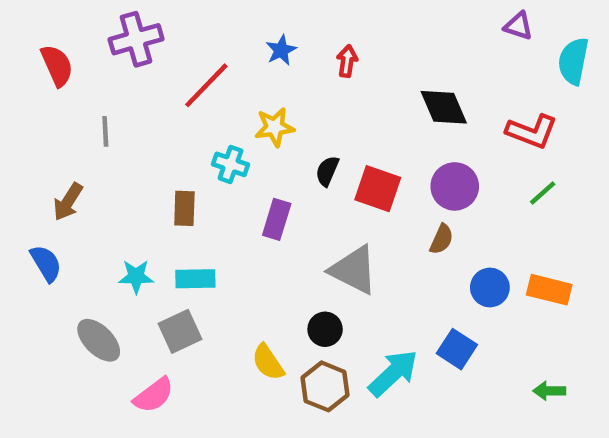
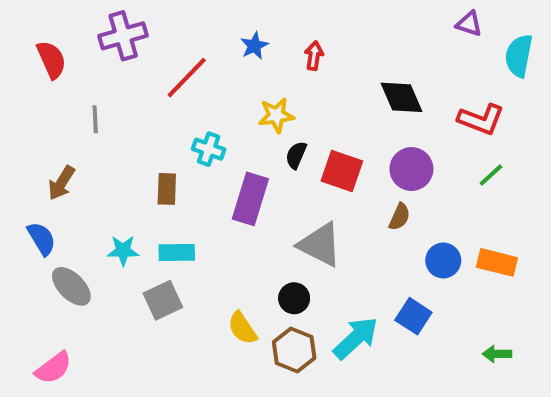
yellow star: (275, 127) -> (276, 115), moved
purple rectangle: (277, 219) -> (250, 199), size x1.4
gray ellipse: (99, 340) -> (71, 286), moved
pink semicircle: (154, 395) -> (53, 368), moved

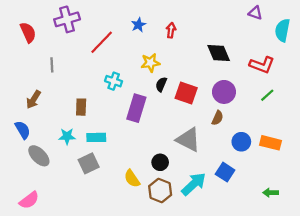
brown rectangle: (167, 189) -> (81, 107), moved
gray triangle: (320, 245) -> (188, 140), moved

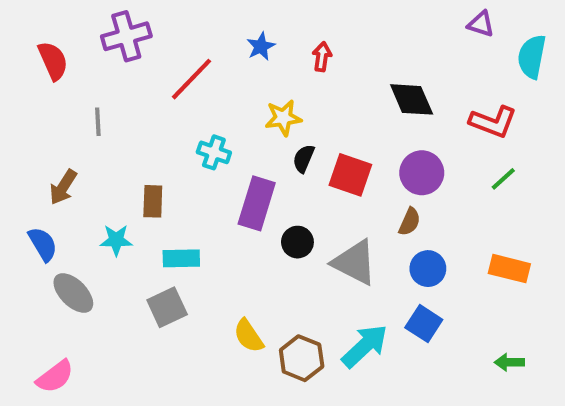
cyan star: (67, 136) -> (116, 240), moved
blue circle: (241, 142) -> (428, 269), moved
black circle: (160, 162) -> (297, 242), moved

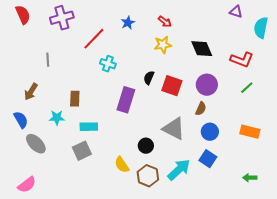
red arrow: (322, 57) -> (165, 22), moved, turned 120
red semicircle: (53, 61) -> (23, 15), moved
yellow star: (283, 118) -> (163, 45), moved
cyan cross: (214, 152) -> (108, 64), moved
black circle: (297, 242) -> (146, 146), moved

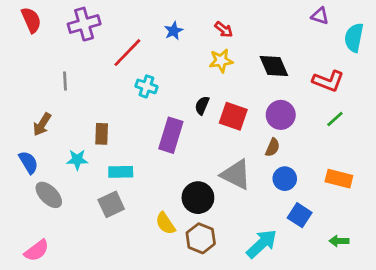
black circle: (146, 146) -> (198, 198), size x1.5
blue square: (208, 159) -> (300, 215), moved
cyan arrow: (179, 170) -> (262, 244), moved

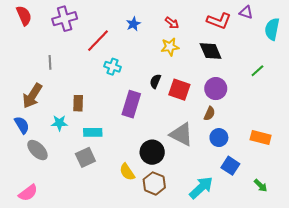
red L-shape: (328, 81) -> (219, 21), moved
green line: (335, 119) -> (257, 71), moved
brown arrow: (42, 124) -> (32, 96), size x1.4
green arrow: (339, 241) -> (261, 186), turned -136

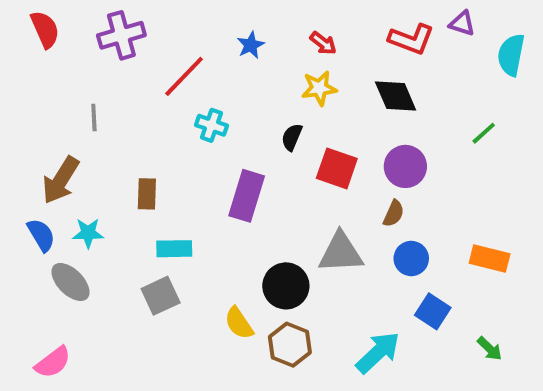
black semicircle: (155, 81) -> (292, 137), moved
cyan star: (59, 123) -> (88, 233), moved
gray triangle: (181, 134) -> (341, 253), turned -30

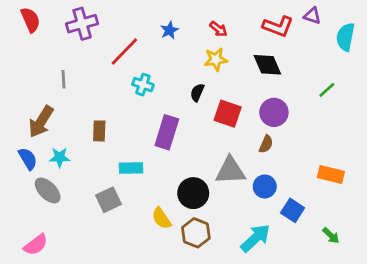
cyan rectangle: (174, 249) -> (131, 168), moved
blue circle: (411, 258) -> (265, 186), moved

